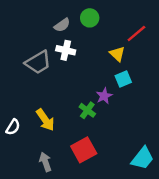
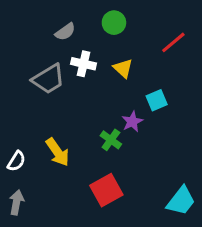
gray semicircle: (62, 25) -> (65, 32), moved
yellow triangle: (117, 54) -> (123, 68), moved
gray arrow: (45, 162) -> (16, 202), moved, turned 30

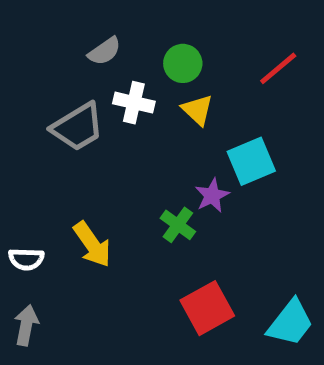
green circle: (114, 23) -> (183, 63), moved
cyan square: (157, 100) -> (251, 161), size x1.4
white semicircle: (16, 161) -> (26, 259), turned 60
red square: (106, 190) -> (207, 308), moved

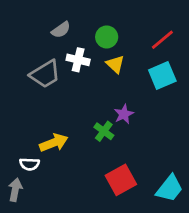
cyan square: (251, 161) -> (162, 76), moved
yellow arrow: (92, 244) -> (54, 143), turned -76
white semicircle: (26, 259) -> (30, 164), moved

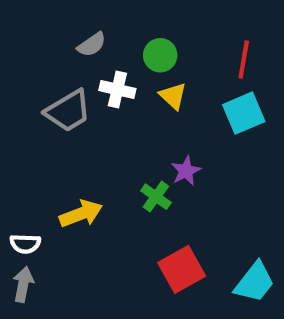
red line: (162, 40) -> (244, 60), turned -40
white semicircle: (30, 164) -> (25, 244), moved

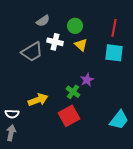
cyan square: (244, 113) -> (114, 53), turned 30
red square: (182, 269) -> (69, 116), moved
cyan trapezoid: (254, 282) -> (119, 120), moved

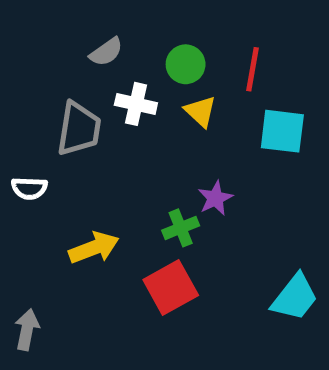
red line: (114, 28) -> (253, 69), moved
gray trapezoid: (32, 52) -> (79, 129), turned -50
green cross: (73, 92) -> (181, 228), turned 32
white semicircle: (12, 114) -> (29, 188), moved

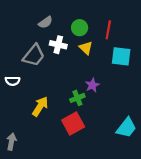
gray trapezoid: (79, 129) -> (34, 55), turned 30
yellow arrow: (94, 248) -> (40, 106), turned -36

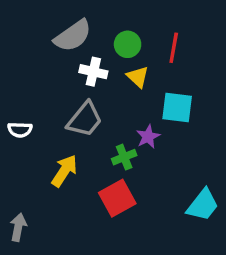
gray semicircle: (45, 22) -> (73, 36), size x1.6
gray trapezoid: (34, 55) -> (85, 120), moved
cyan square: (121, 56) -> (177, 108), moved

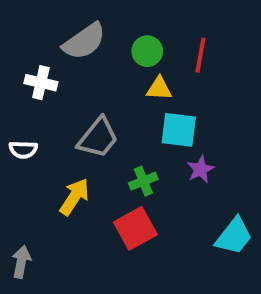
white cross: (93, 72) -> (41, 83), moved
yellow triangle: (138, 77) -> (159, 89), turned -40
cyan square: (177, 108) -> (179, 130), moved
purple star: (148, 137) -> (200, 169), moved

